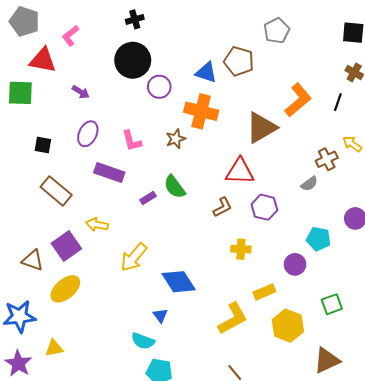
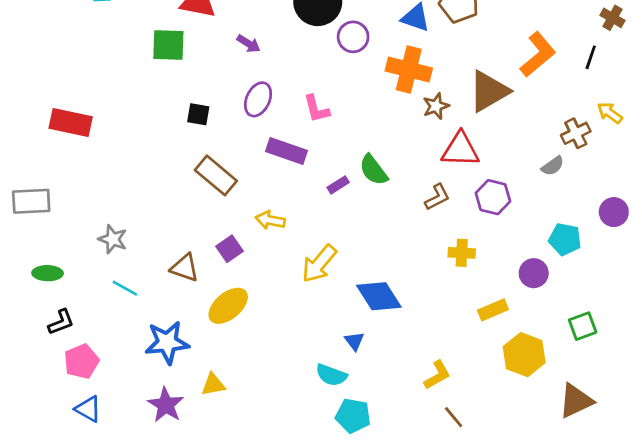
brown star: (176, 139) -> (436, 106), moved
purple square: (66, 246) -> (229, 249), size x0.7
yellow L-shape: (233, 318) -> (437, 375), moved, size x0.7

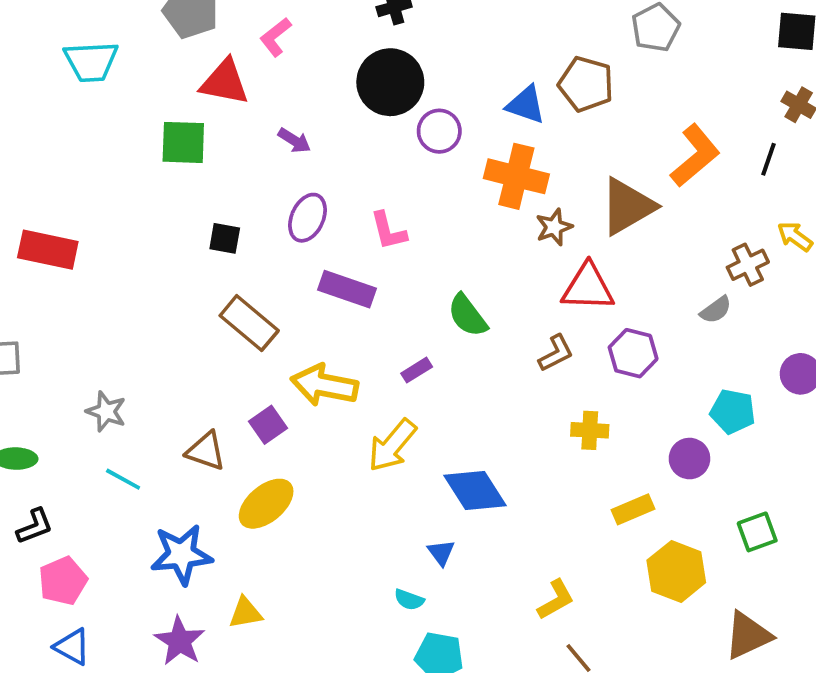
purple rectangle: (338, 185) -> (417, 370), moved
yellow arrow: (270, 220) -> (324, 385), size x1.6
cyan semicircle: (331, 375) -> (409, 600), size x0.7

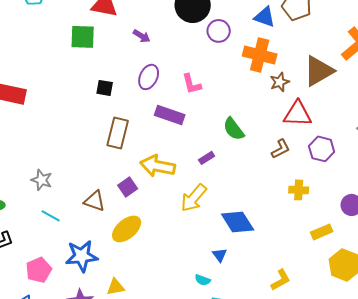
brown rectangle: (249, 323) -> (118, 133), turned 64
pink pentagon: (63, 581) -> (39, 270), moved

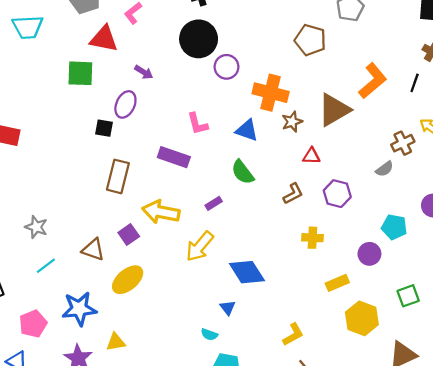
blue triangle: (265, 17) -> (247, 130), moved
purple ellipse: (149, 77) -> (125, 104), moved
red triangle: (298, 114) -> (311, 156), size x0.6
cyan line: (51, 216) -> (46, 266), turned -66

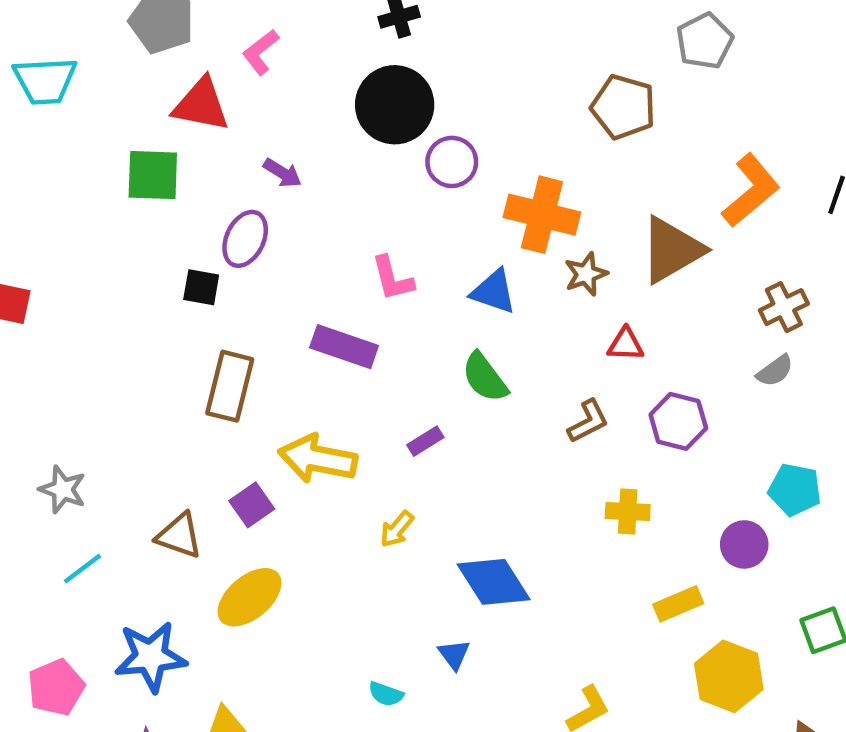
brown cross: (403, 143) -> (784, 307), moved
yellow arrow: (200, 246) -> (397, 529), size x0.6
cyan semicircle: (209, 334) -> (386, 694), moved

